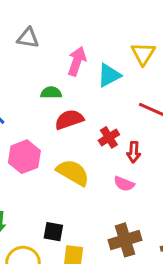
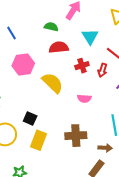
cyan triangle: (109, 75) -> (90, 37), moved, turned -48
red arrow: (134, 152) -> (102, 70), moved
pink semicircle: (124, 184) -> (84, 99), turned -32

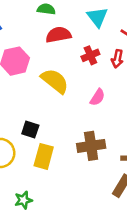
pink semicircle: (84, 99) -> (97, 97), turned -56

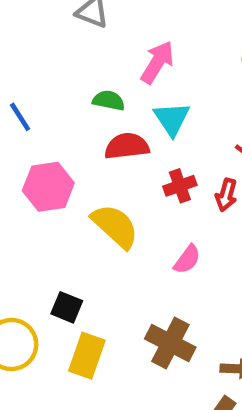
cyan triangle: (97, 17) -> (172, 119), moved
brown cross: (91, 146) -> (170, 343), turned 32

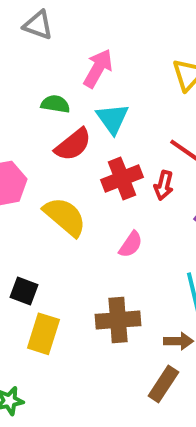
red semicircle: (127, 146) -> (73, 145), turned 150
red cross: (180, 186) -> (122, 179), size x1.4
brown cross: (170, 343) -> (118, 320), turned -30

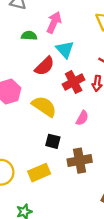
green semicircle: (55, 104) -> (29, 36), moved
black square: (24, 291) -> (53, 141), moved
yellow rectangle: (43, 334) -> (39, 173), turned 55

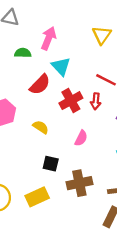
yellow semicircle: (44, 106) -> (41, 127), size x0.6

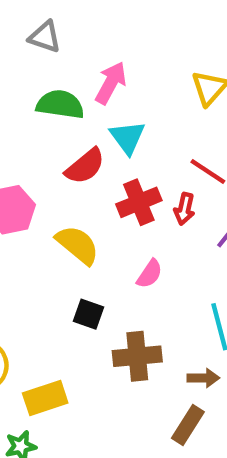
green semicircle: (23, 53) -> (60, 104), size x1.5
yellow semicircle: (41, 127) -> (78, 245), size x1.5
yellow rectangle: (37, 197) -> (45, 398), moved

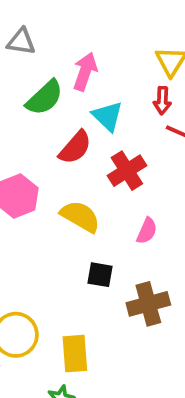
green semicircle: (60, 104) -> (45, 98), turned 138
red arrow: (184, 209) -> (162, 101), moved
yellow rectangle: (45, 398) -> (75, 354), turned -66

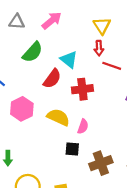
pink arrow: (85, 72) -> (52, 20), moved, turned 36
red cross: (127, 171) -> (82, 89), turned 30
pink semicircle: (147, 231) -> (83, 126), moved

